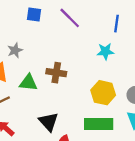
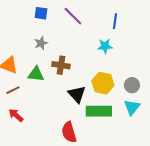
gray star: (15, 50) -> (41, 43), moved
black triangle: (48, 122) -> (77, 94), moved

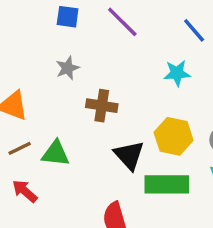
blue line: (115, 21) -> (194, 30), turned -49
green triangle: (36, 74) -> (56, 153), moved

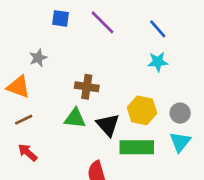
gray star: (68, 68) -> (38, 58), moved
cyan star: (177, 73) -> (158, 62), moved
green triangle: (56, 153) -> (75, 118), moved

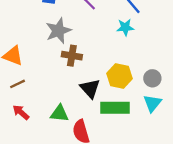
gray star: (38, 58) -> (58, 31), moved, size x1.6
cyan star: (158, 62) -> (125, 27), moved
green triangle: (75, 118) -> (59, 113), moved

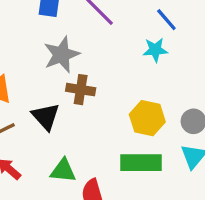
black triangle: (90, 89) -> (46, 117), moved

